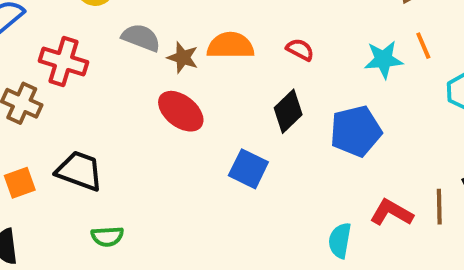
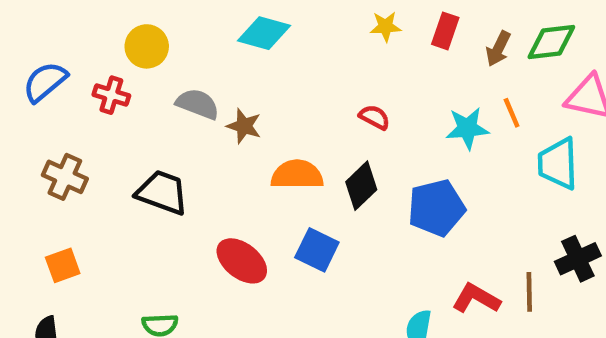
orange semicircle: (230, 46) -> (297, 175), moved
red cross: (63, 61) -> (111, 95), moved, size x0.7
red ellipse: (181, 111) -> (242, 261), moved
black trapezoid: (79, 171) -> (162, 192), moved

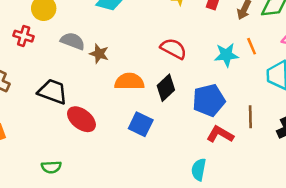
red semicircle: (374, 117) -> (173, 49), size x1.5
red ellipse: (242, 261) -> (81, 119), moved
brown line: (529, 292) -> (250, 117), moved
red L-shape: (476, 299) -> (220, 134), moved

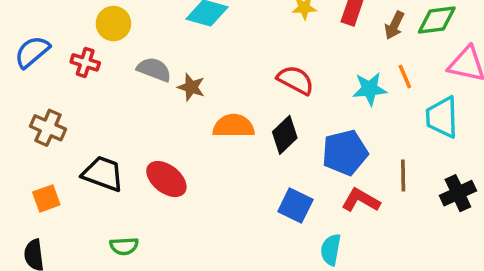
black trapezoid: (52, 91) -> (103, 174), moved
blue square: (141, 124) -> (295, 206), moved

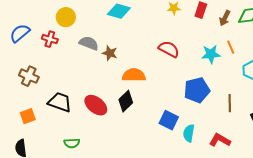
black diamond: (285, 135) -> (126, 101), moved
red L-shape: (361, 200) -> (220, 140), moved
cyan semicircle: (331, 250) -> (189, 133), moved

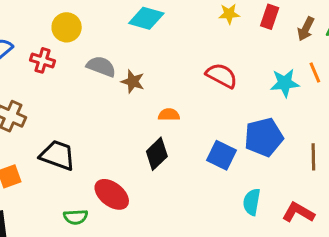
orange semicircle: (134, 75) -> (169, 115), size x0.6
red ellipse: (96, 105) -> (112, 194), moved
blue square: (169, 120) -> (222, 155), moved

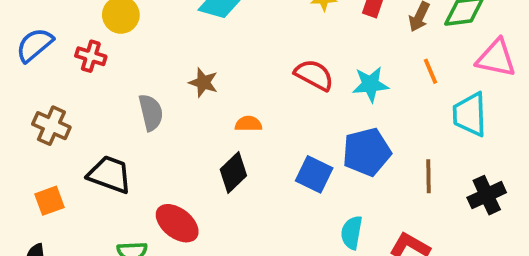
gray semicircle: (101, 66) -> (151, 113), moved, turned 56
cyan star: (285, 83) -> (370, 84), moved

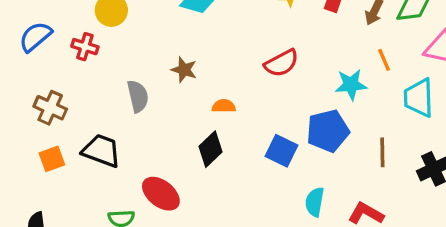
red semicircle: (314, 75) -> (282, 63), turned 124
cyan star: (370, 84) -> (351, 85), moved
orange square: (50, 201) -> (52, 159), moved

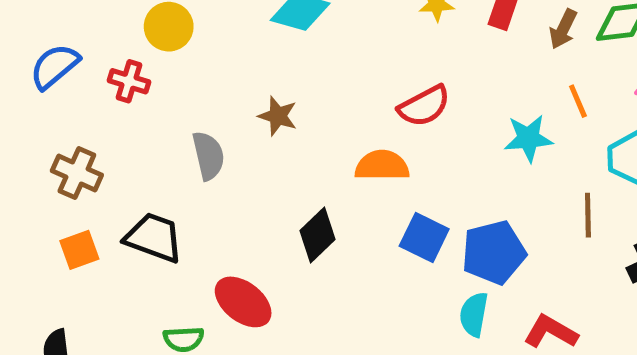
orange semicircle: (224, 106) -> (382, 166), moved, size x1.5
blue pentagon: (328, 131) -> (494, 252), moved
brown line: (382, 152) -> (588, 215), moved

